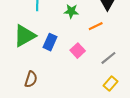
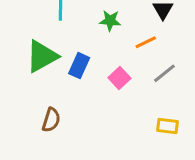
gray line: (108, 58) -> (164, 73), moved
yellow rectangle: (111, 83) -> (168, 126), turned 56

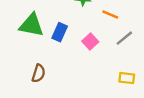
orange line: (146, 42) -> (110, 15), turned 49
green triangle: (42, 56) -> (31, 25), turned 40

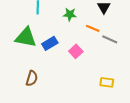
blue rectangle: (60, 32) -> (50, 43), turned 35
gray line: (124, 38) -> (110, 39), moved, turned 63

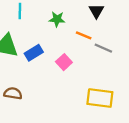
brown semicircle: (32, 78) -> (13, 93), turned -98
yellow rectangle: (107, 82) -> (100, 98), size x1.6

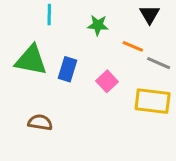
blue rectangle: (34, 53) -> (67, 69), turned -42
yellow rectangle: (100, 98) -> (153, 101), moved

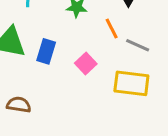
orange line: (133, 46) -> (112, 29), turned 40

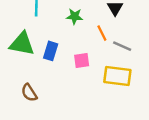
pink square: (86, 64) -> (82, 61), turned 35
brown semicircle: (19, 105) -> (29, 93), turned -132

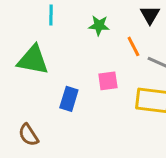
blue rectangle: (51, 51) -> (69, 99), moved
brown semicircle: (29, 93) -> (29, 135), moved

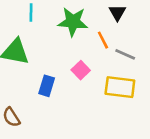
green star: (99, 25) -> (73, 22), size x1.6
pink square: (108, 81) -> (81, 70), turned -36

